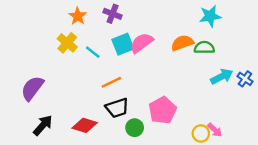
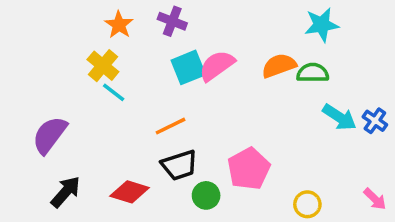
cyan line: (93, 52) -> (114, 92), moved
cyan arrow: (222, 77) -> (339, 117), turned 60
pink arrow: (215, 130) -> (375, 199), moved

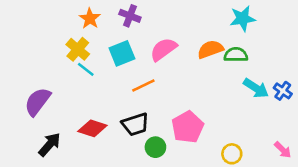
cyan square: (188, 67) -> (122, 53), moved
orange line: (170, 126) -> (143, 85), moved
red diamond: (130, 192) -> (92, 128), moved

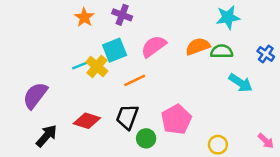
yellow cross: (78, 49) -> (97, 67), moved
cyan line: (86, 69) -> (81, 65), turned -60
blue cross: (283, 91) -> (266, 54), moved
black trapezoid: (135, 124) -> (127, 117), turned 128

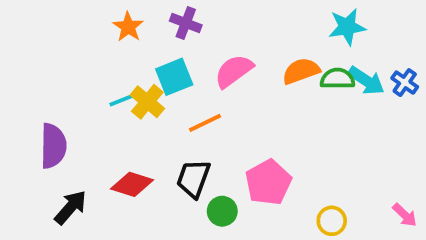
cyan arrow: (241, 83) -> (366, 81), moved
purple semicircle: (35, 96) -> (53, 146), turned 144

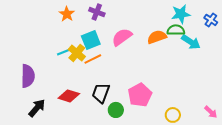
green semicircle: (337, 79) -> (176, 30), moved
blue cross: (405, 83) -> (211, 20), moved
orange line: (205, 123) -> (93, 59), moved

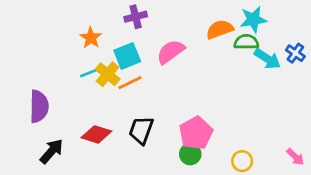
purple cross: (97, 12) -> (136, 17), turned -35
orange star: (67, 14) -> (91, 38), moved
blue cross: (211, 20) -> (295, 53), moved
orange semicircle: (157, 37) -> (220, 29), moved
green circle: (116, 110) -> (190, 154), moved

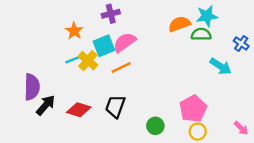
pink semicircle: (171, 52) -> (124, 42), moved
cyan arrow: (267, 59) -> (221, 66), moved
orange line: (130, 83) -> (121, 67), moved
pink pentagon: (196, 133) -> (193, 109), moved
black arrow: (52, 151) -> (46, 105), moved

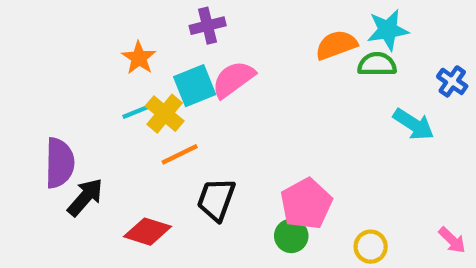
orange line: (121, 67) -> (180, 154), moved
pink pentagon: (193, 109) -> (306, 204), moved
red diamond: (79, 110) -> (147, 232), moved

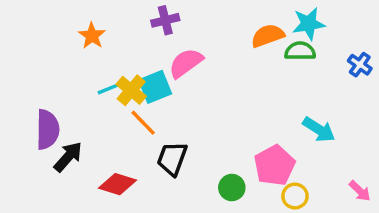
orange star: (139, 58) -> (92, 36), moved
cyan square: (195, 86) -> (155, 87), moved
cyan arrow: (414, 124) -> (319, 130), moved
orange line: (180, 154) -> (143, 123), turned 72
pink pentagon: (306, 204) -> (274, 165), moved

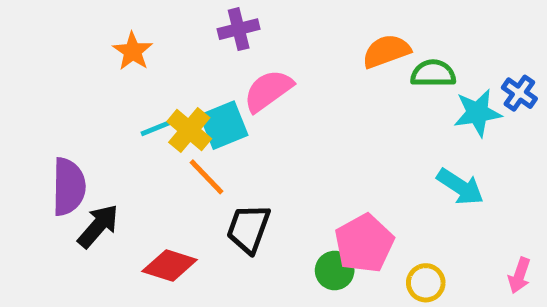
cyan star: (309, 24) -> (478, 113), moved
pink pentagon: (274, 165) -> (364, 243), moved
pink arrow: (360, 191) -> (519, 275), turned 65

